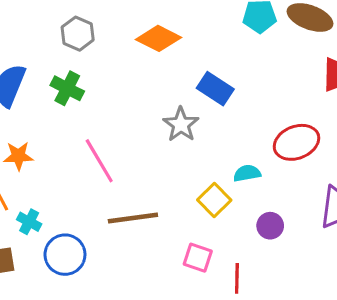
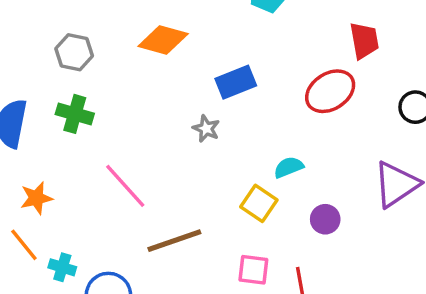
blue rectangle: (215, 89) -> (236, 82), turned -44
gray star: (181, 124) -> (206, 129), size x0.7
red ellipse: (296, 142) -> (330, 91), moved

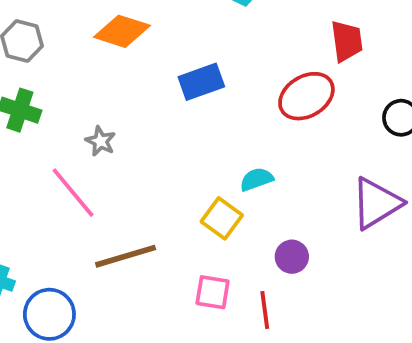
gray star: (206, 129) -> (100, 141), moved
purple circle: (325, 219) -> (292, 257), moved

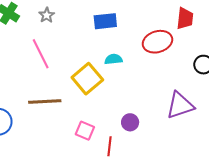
gray star: (100, 141) -> (47, 15), moved
cyan semicircle: (257, 179) -> (113, 59), moved
pink line: (73, 193) -> (41, 54), moved
yellow square: (222, 218) -> (87, 79), moved, size x1.4

